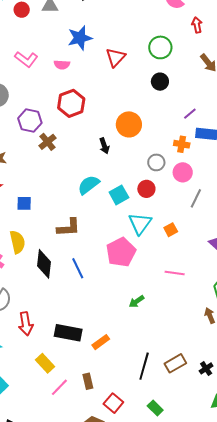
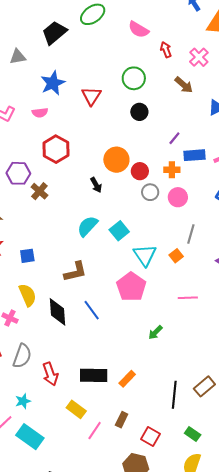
red circle: (146, 189) -> (140, 171), moved
gray line: (196, 198) -> (191, 234), moved
brown rectangle: (88, 381) -> (122, 420), turned 49

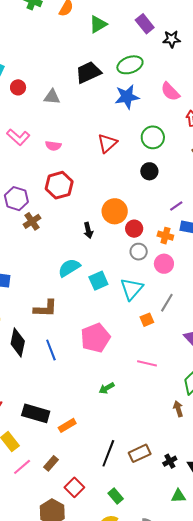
gray triangle: (18, 57) -> (52, 97), moved
blue star: (53, 83) -> (127, 97), moved
cyan triangle: (145, 255) -> (132, 289), moved

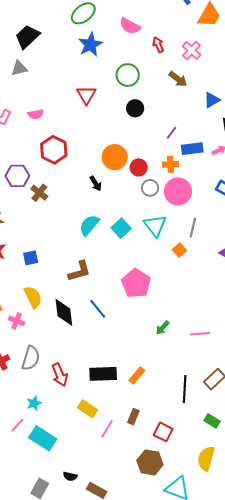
black trapezoid: (88, 72) -> (27, 37), moved
pink circle: (164, 264) -> (178, 191), size x1.4
pink line: (147, 363) -> (200, 334), moved
green rectangle: (116, 496) -> (212, 421), moved

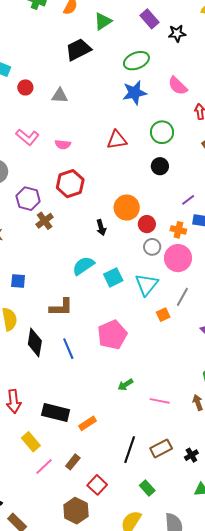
black trapezoid: (27, 37) -> (78, 50), moved
red triangle: (86, 95) -> (117, 140), turned 35

